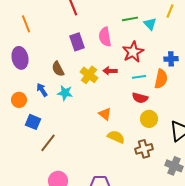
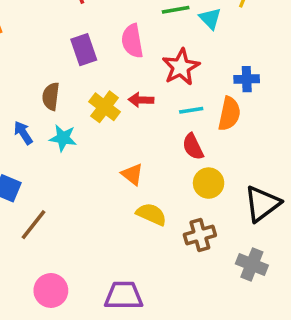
brown semicircle: (58, 69) -> (51, 96), turned 35
red semicircle: (140, 98) -> (193, 147), turned 49

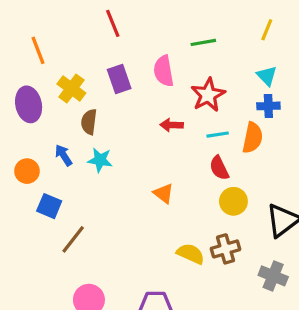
cyan triangle: (210, 18) -> (267, 76), moved
yellow cross: (105, 107) -> (71, 89), moved
yellow semicircle: (151, 214) -> (191, 254), moved

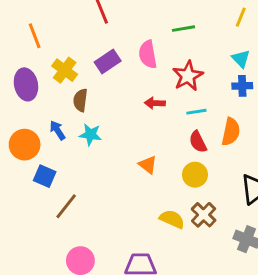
purple rectangle: (119, 79) -> (108, 62), turned 75
orange semicircle: (253, 138) -> (231, 132), moved
orange circle: (27, 171) -> (25, 145), size x1.4
yellow circle: (233, 201) -> (195, 175), moved
brown cross: (226, 249) -> (204, 215), turned -30

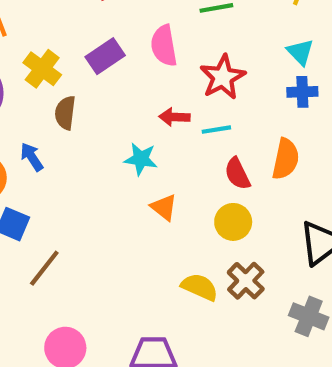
cyan line: (196, 112) -> (216, 130), moved
cyan star: (90, 135) -> (141, 159), moved

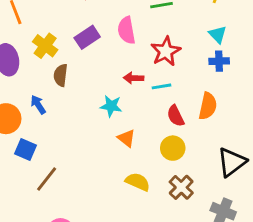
yellow semicircle: (200, 287) -> (138, 182), moved

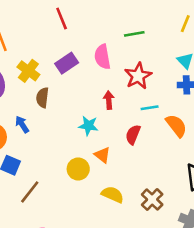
red arrow: (133, 78) -> (109, 100), turned 84
cyan line: (162, 86) -> (150, 108), moved
orange semicircle: (208, 106) -> (176, 126), turned -50
red semicircle: (176, 116) -> (133, 135), moved, turned 48
yellow circle: (173, 148) -> (78, 169), moved

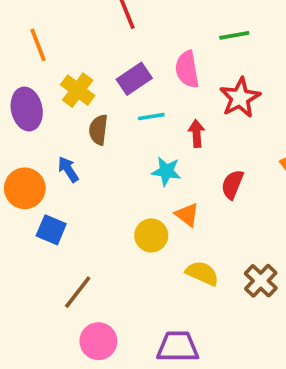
cyan line: (150, 108) -> (151, 117), moved
brown line: (30, 192) -> (78, 292), moved

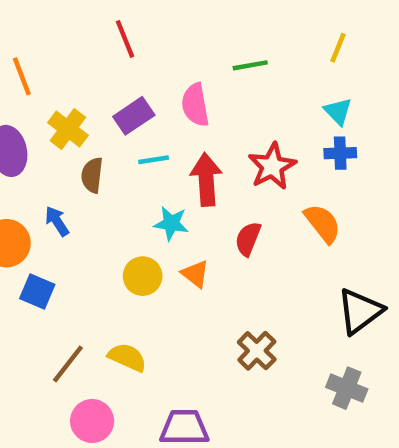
red star: (240, 98) -> (272, 166), moved
red arrow: (197, 134) -> (206, 179), size x1.6
yellow circle: (151, 235) -> (143, 276), moved
yellow semicircle: (202, 273) -> (127, 357), moved
brown cross: (261, 281) -> (257, 351), moved

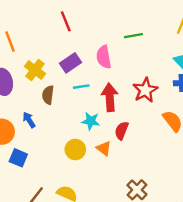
red semicircle: (248, 239) -> (122, 131), moved

